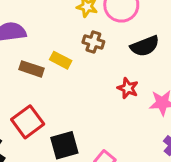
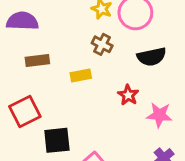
yellow rectangle: (61, 60) -> (81, 75), moved, turned -48
brown rectangle: (32, 69) -> (37, 61), turned -35

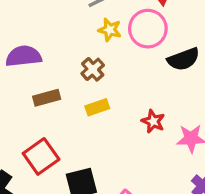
brown cross: (102, 44) -> (93, 69), moved, turned 30
black semicircle: (152, 57) -> (183, 59), moved

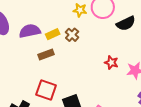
yellow rectangle: (97, 107) -> (53, 34), moved
red square: (41, 156) -> (46, 90), turned -30

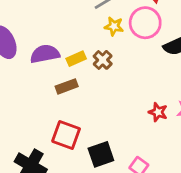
red star: (111, 63) -> (158, 112), moved

